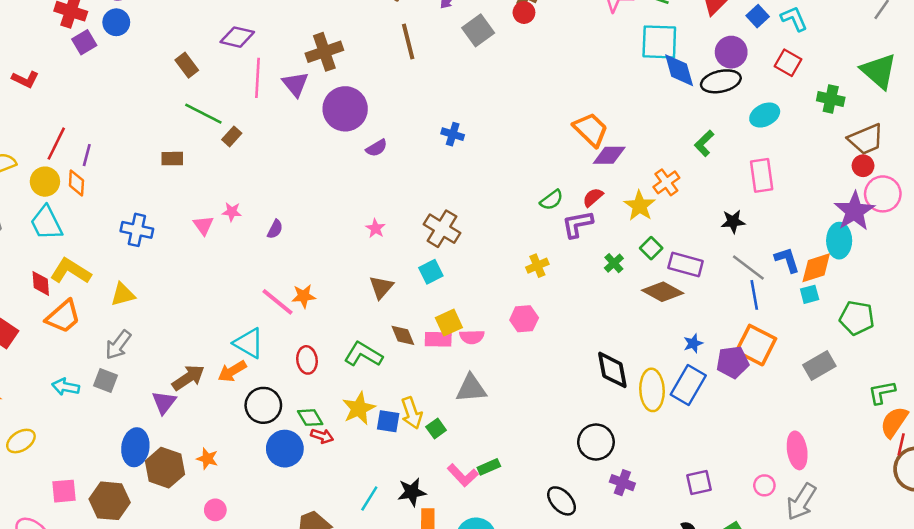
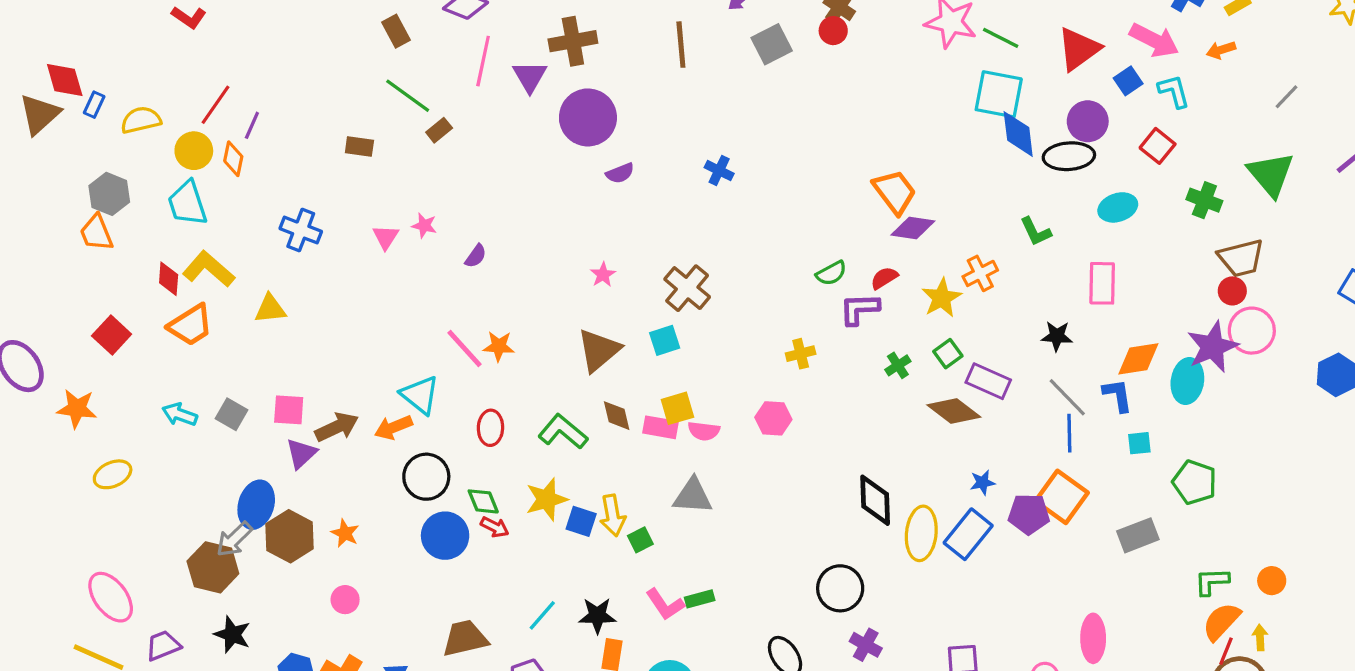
green L-shape: (704, 143) -> (1036, 232), turned -80
orange diamond: (816, 268) -> (1138, 359), moved
brown triangle: (381, 287) -> (599, 350), size x1.4
gray arrow: (118, 345) -> (234, 539), moved
pink square: (64, 491) -> (289, 410), moved

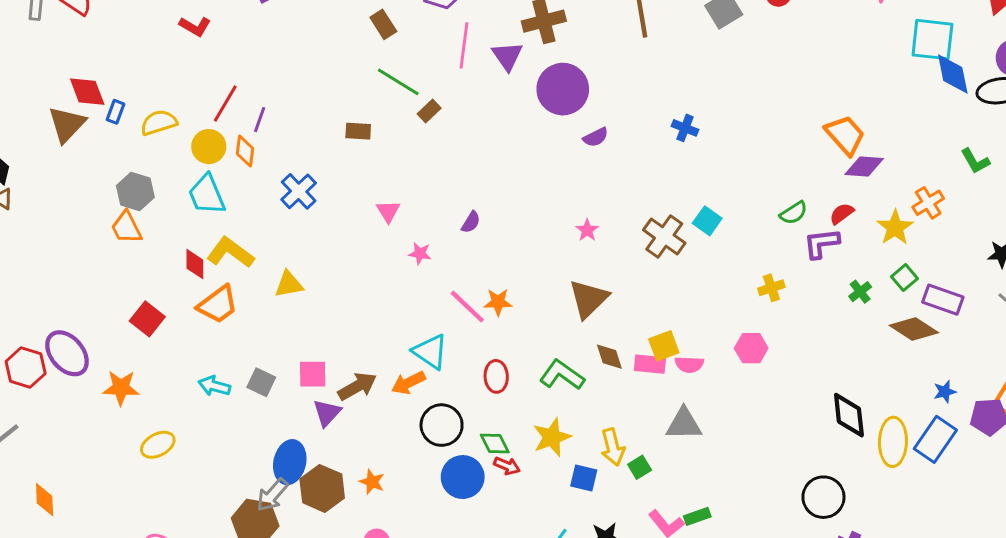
pink star: (424, 226) -> (420, 253), moved
blue cross: (301, 230) -> (299, 191), moved, turned 30
cyan square: (665, 340) -> (707, 221), moved, turned -32
blue square: (581, 521) -> (584, 478), moved

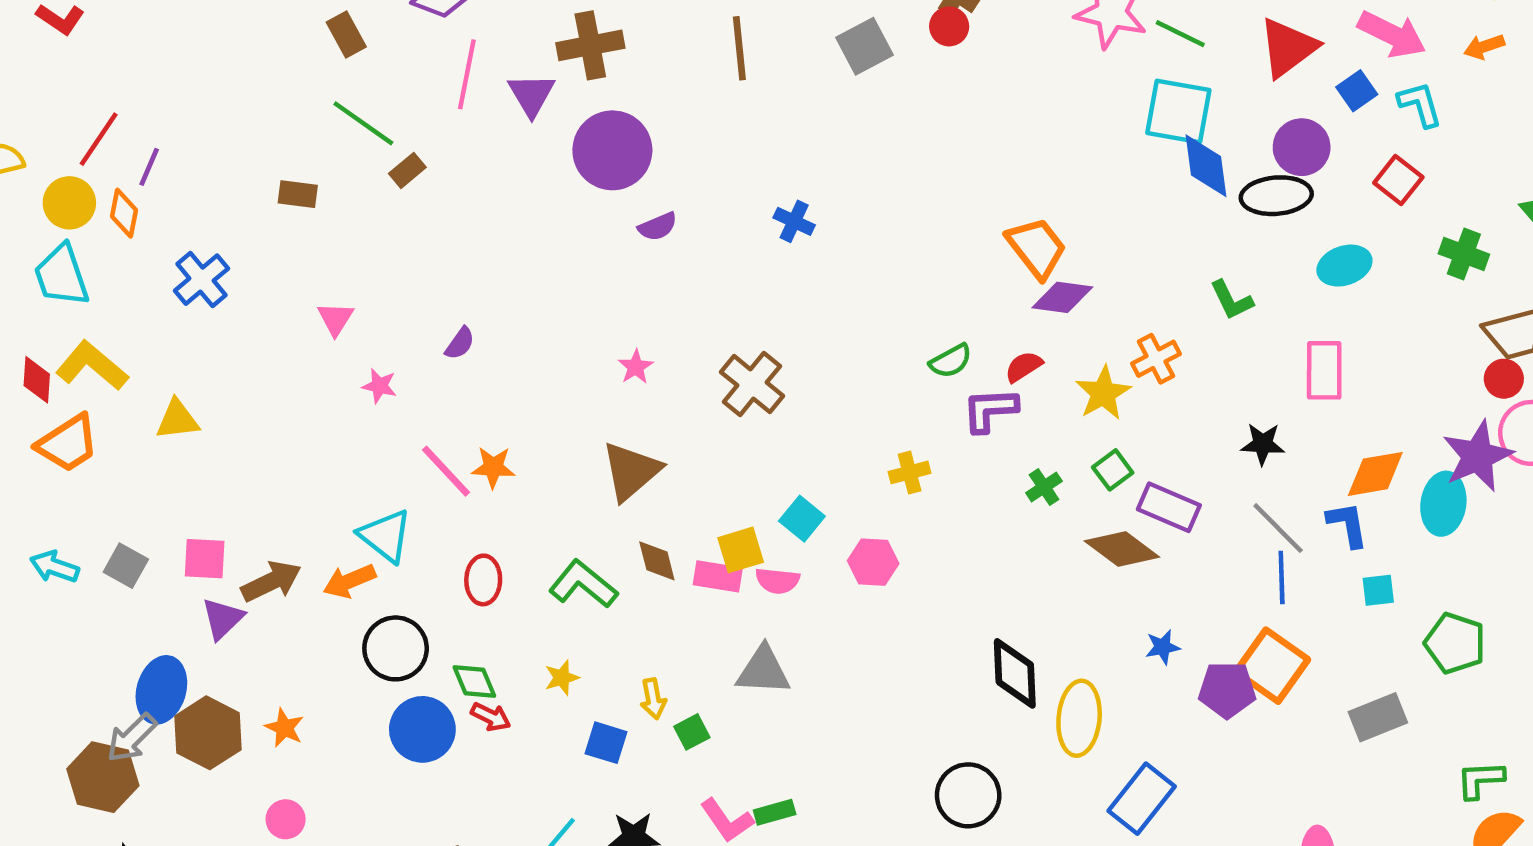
cyan square: (707, 221) -> (802, 519), moved
yellow star: (552, 437) -> (562, 678), size x0.6
blue rectangle: (935, 439) -> (1142, 799), moved
yellow arrow: (613, 447) -> (653, 699), size x0.7

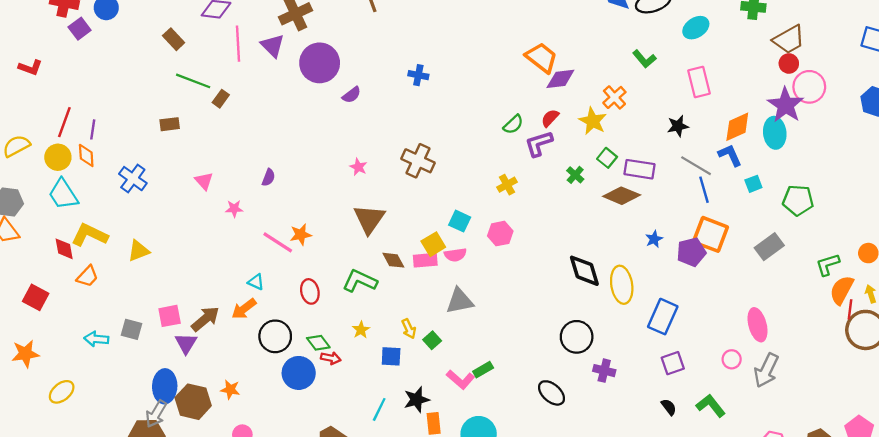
orange trapezoid: (68, 443) -> (87, 276), size x0.7
cyan triangle: (385, 536) -> (256, 282), size x0.6

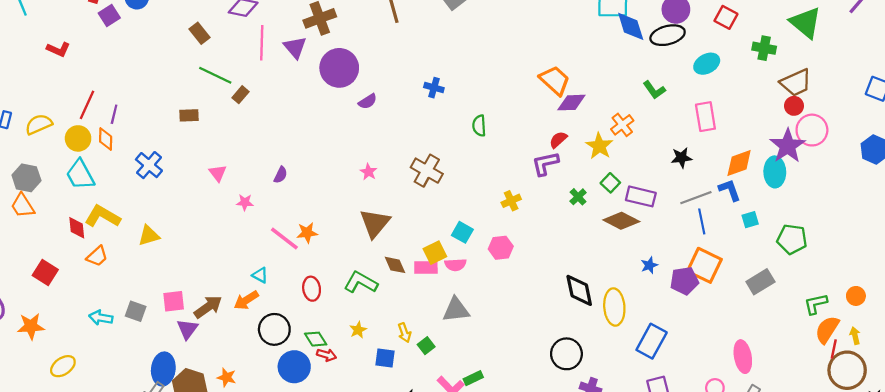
green semicircle: (513, 124) -> (479, 126), moved, turned 125
gray line: (696, 166) -> (696, 198), turned -56

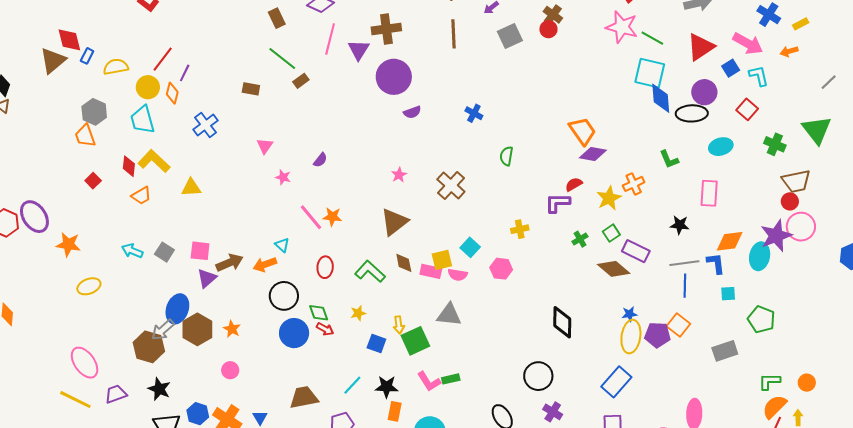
orange square: (704, 265) -> (678, 325), size x0.7
red square: (45, 273) -> (93, 181), moved, size x0.7
yellow ellipse: (614, 307) -> (631, 337), moved
green square: (426, 346) -> (415, 341), size x1.8

